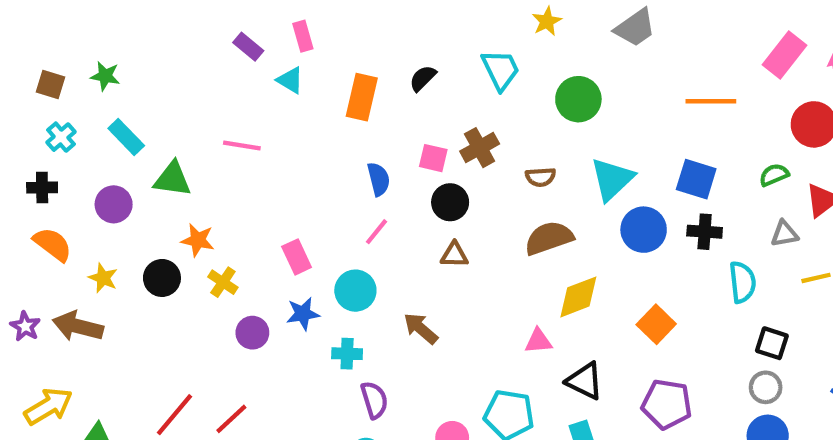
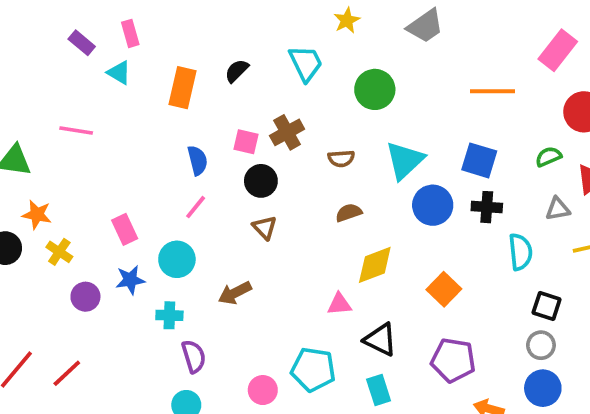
brown semicircle: (549, 238) -> (349, 213), size x0.6
brown triangle: (454, 255) -> (265, 228), turned 45
brown arrow: (421, 328) -> (235, 293), turned -68

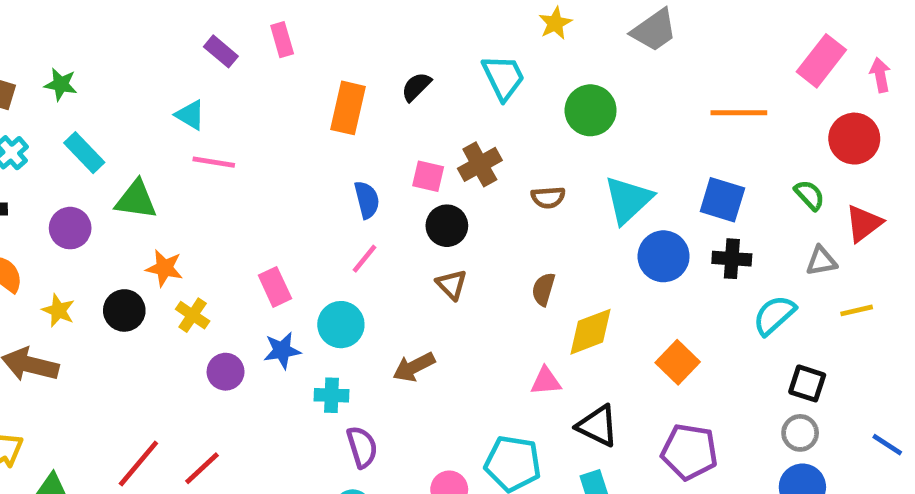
cyan triangle: (119, 73) -> (190, 115), moved
green semicircle: (548, 157) -> (810, 195), turned 70
brown semicircle: (349, 213) -> (543, 289), moved, turned -55
cyan semicircle: (520, 252) -> (774, 315), turned -126

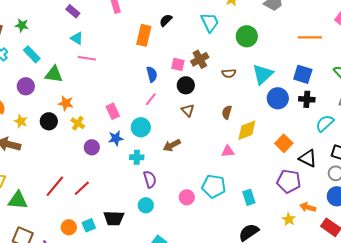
purple rectangle: (221, 51) -> (73, 11), moved
black semicircle: (416, 87) -> (166, 20), moved
black triangle: (598, 426) -> (308, 158), moved

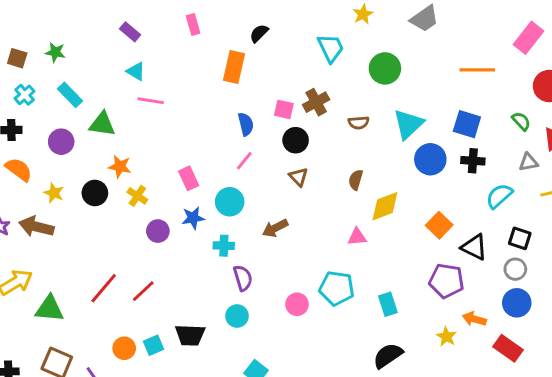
black semicircle: (166, 20) -> (259, 33), moved

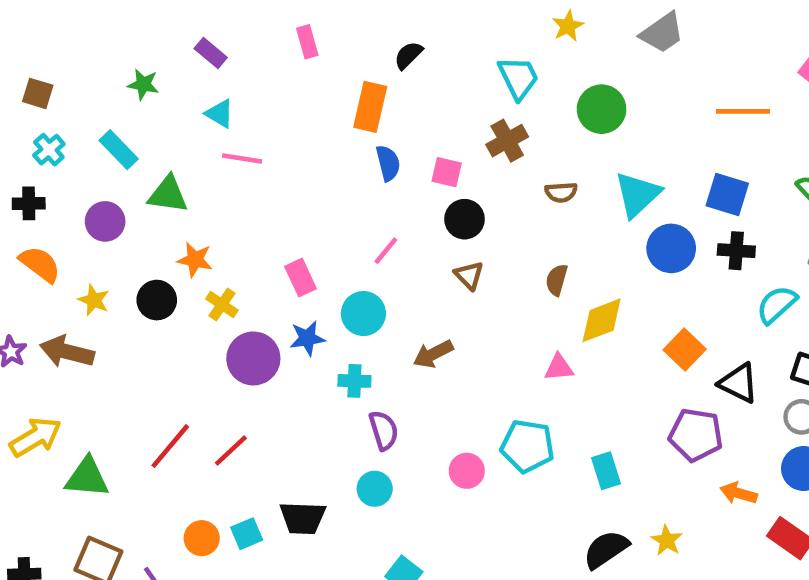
green star: (55, 52) -> (143, 84), moved
brown cross: (316, 102) -> (507, 141), moved
blue semicircle: (246, 124) -> (388, 163), moved
purple circle: (158, 231) -> (253, 358), size x1.5
yellow star: (446, 337) -> (667, 540), moved

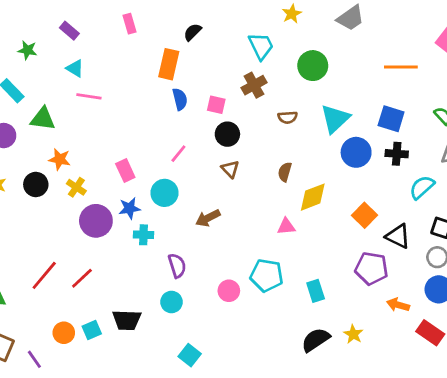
cyan cross: (354, 381) -> (144, 235), moved

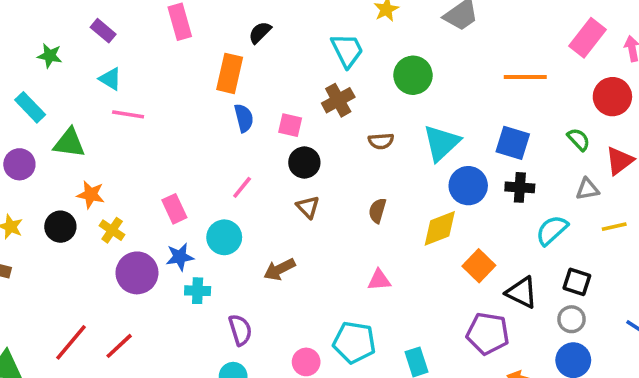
pink rectangle: (130, 24) -> (180, 22), size x1.4
yellow diamond: (313, 197) -> (440, 228), moved

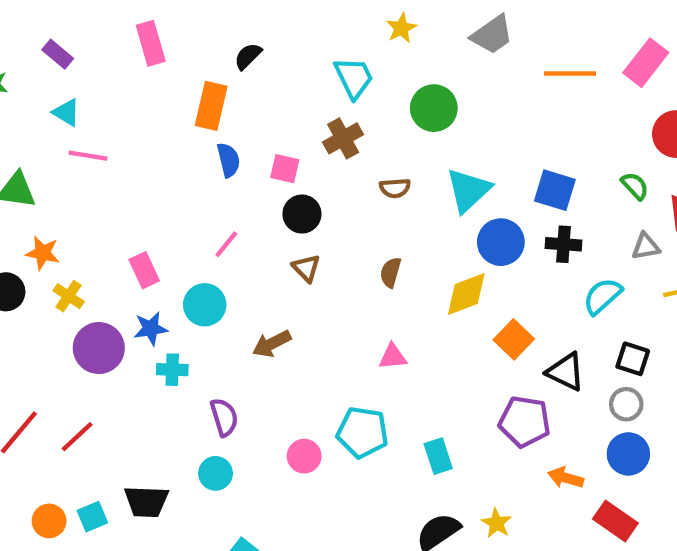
orange line: (525, 77) -> (570, 73), moved

